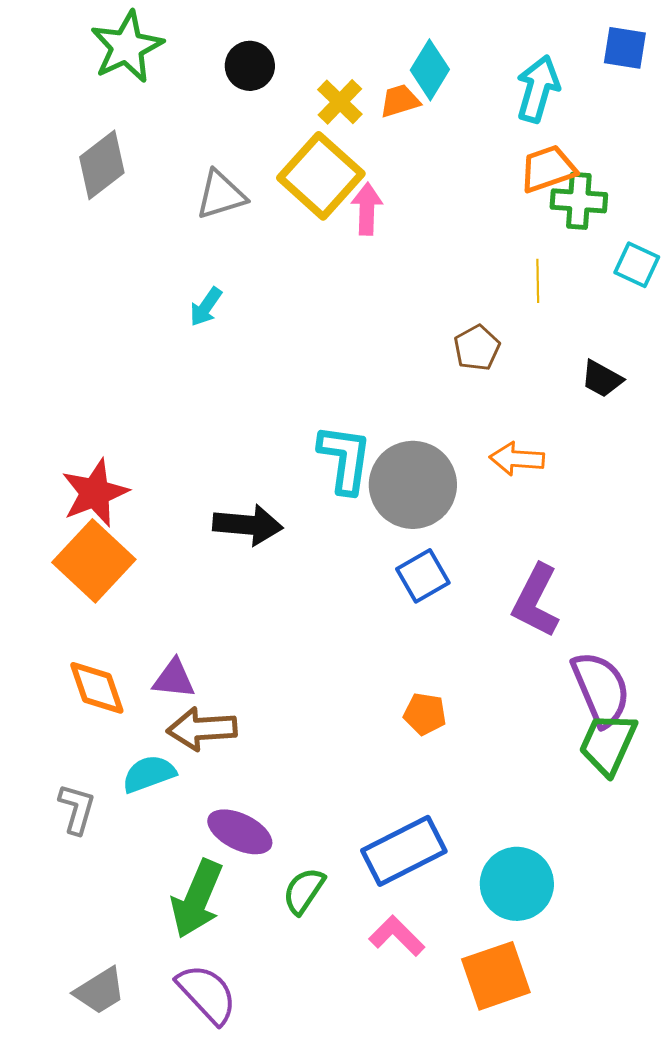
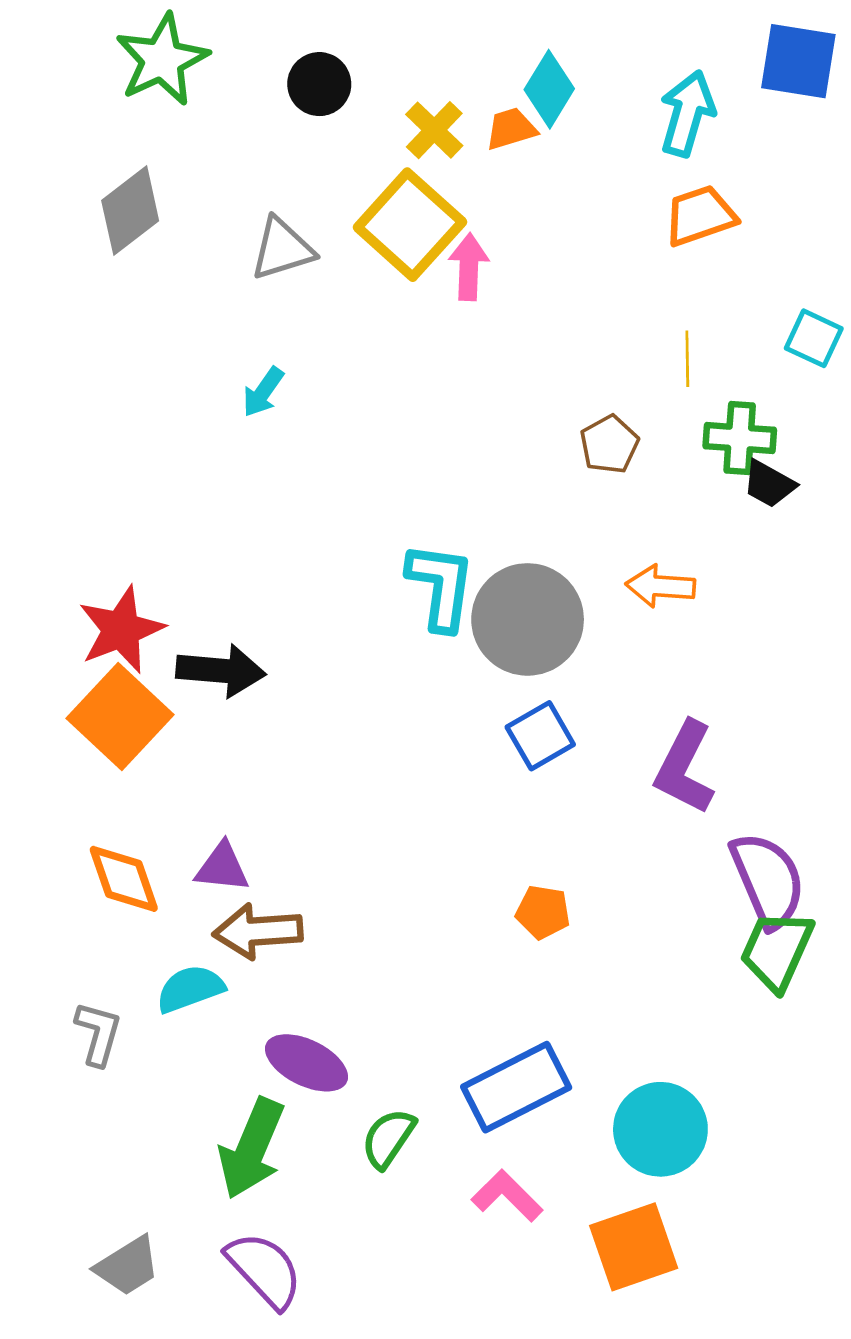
blue square: (625, 48) -> (798, 61), size x1.4
green cross: (579, 201) -> (740, 438), moved
black arrow: (248, 525) -> (221, 671), moved

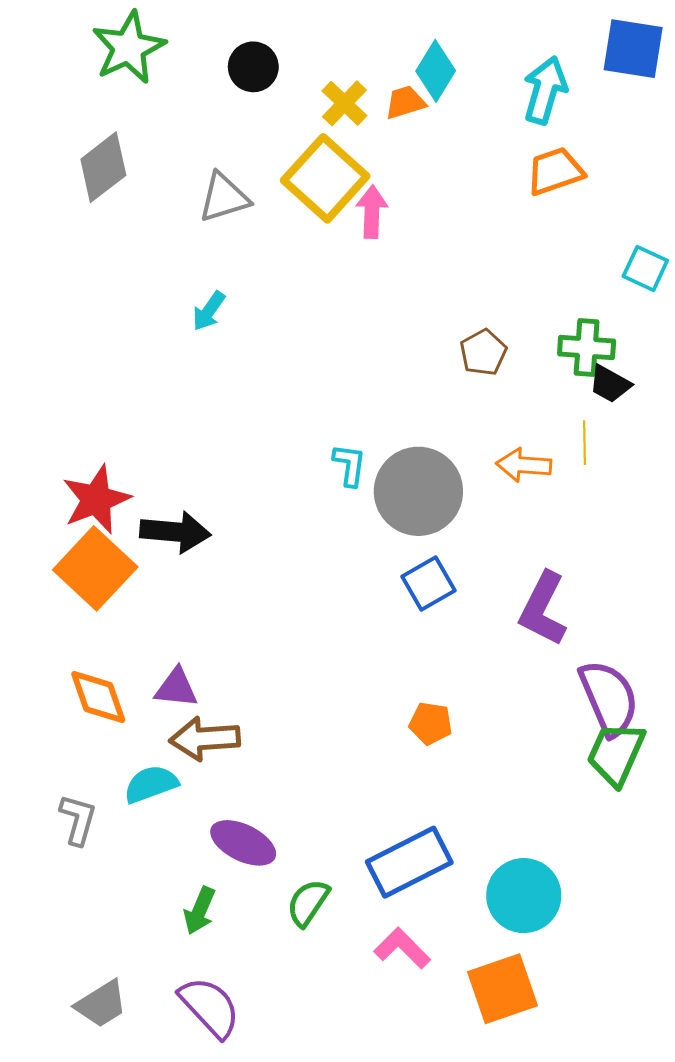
yellow line: (687, 359) -> (585, 443), moved
cyan L-shape: (441, 586) -> (350, 465), size x0.6
green arrow: (252, 1148) -> (200, 911), size x0.6

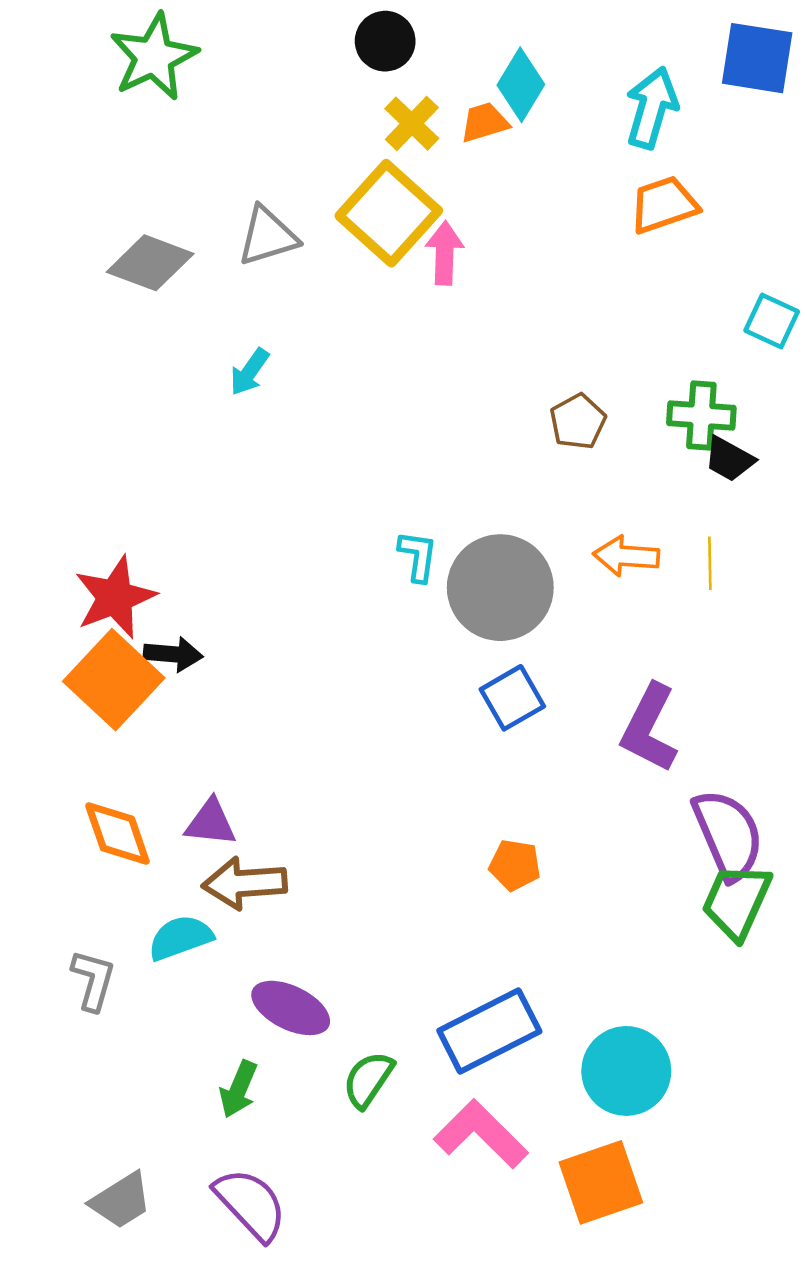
black circle: (253, 67) -> (385, 41), moved
gray diamond: (103, 167) -> (150, 263), moved, turned 58
yellow line: (585, 443) -> (710, 563), moved
black arrow: (175, 532) -> (173, 654), moved, size x0.7
pink L-shape: (402, 948) -> (481, 1134), size x1.4

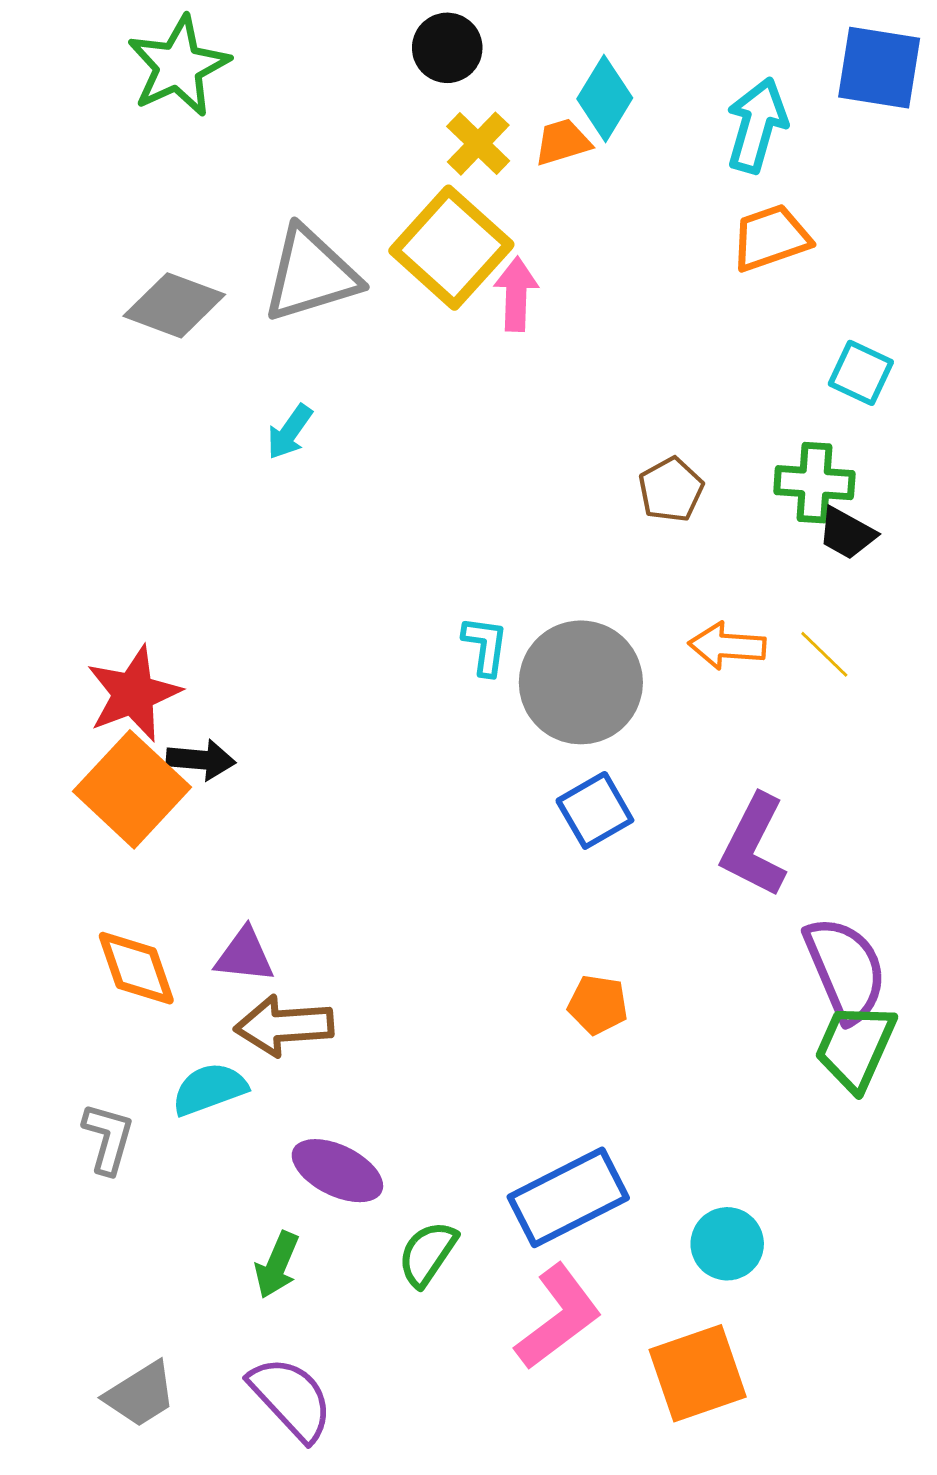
gray triangle: (268, 236) -> (311, 274), size x1.4
cyan square: (772, 321) -> (861, 373), moved
yellow line: (710, 563) -> (824, 654), turned -45
cyan circle: (626, 1071) -> (727, 1244), size x0.7
pink L-shape: (481, 1134) -> (558, 1317), turned 98

